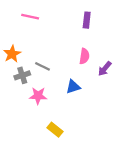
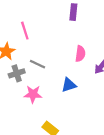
pink line: (30, 17) -> (25, 31), moved, turned 60
purple rectangle: (87, 20) -> (73, 12), moved

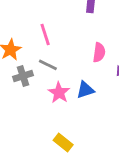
pink line: (25, 31) -> (45, 34), moved
pink star: (33, 94) -> (59, 93), moved, turned 30

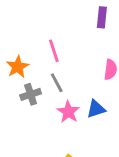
gray line: (48, 65) -> (57, 83), turned 36

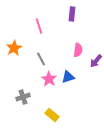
pink line: (54, 51) -> (39, 26), moved
gray cross: (31, 94) -> (23, 97), moved

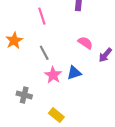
pink semicircle: (78, 50) -> (85, 43), turned -64
gray cross: (23, 97) -> (24, 95), turned 32

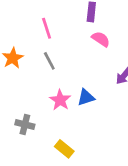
pink semicircle: (85, 43) -> (101, 39), moved
gray line: (44, 53) -> (49, 61), moved

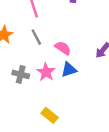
pink semicircle: (101, 39) -> (63, 48), moved
gray cross: (25, 124) -> (21, 74), moved

